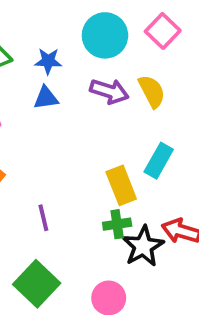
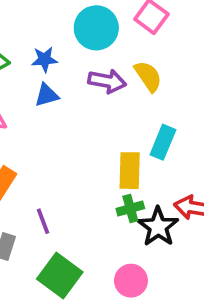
yellow rectangle: (121, 185) -> (130, 171), turned 30
purple line: (43, 218) -> (43, 221), moved

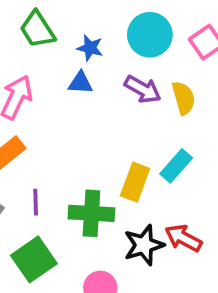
green cross: (130, 209) -> (91, 213), moved, size x1.6

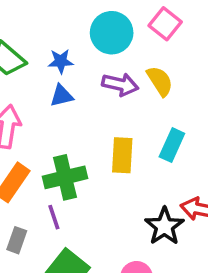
yellow rectangle: (135, 182) -> (122, 155), moved
green cross: (91, 213) -> (65, 177), moved

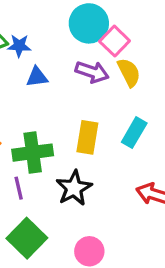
pink square: (165, 24) -> (115, 41), moved
blue star: (61, 61) -> (19, 46), moved
black star: (164, 226) -> (74, 188), moved

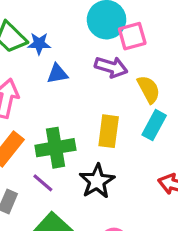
pink square: (115, 41) -> (132, 36), turned 32
yellow semicircle: (129, 72) -> (149, 89), moved
purple line: (19, 188) -> (43, 183), turned -35

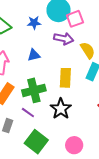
blue star: (39, 44) -> (34, 23), moved
blue triangle: (57, 74) -> (34, 55), moved

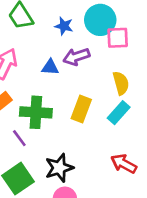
purple arrow: (64, 39) -> (76, 57), moved, turned 132
black star: (61, 109) -> (59, 168), moved

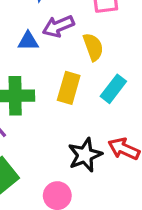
yellow semicircle: (121, 83) -> (93, 47), moved
black star: (59, 168) -> (85, 155), moved

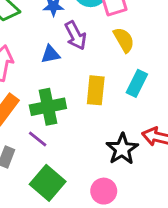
purple arrow: (58, 26) -> (76, 35), turned -84
yellow semicircle: (93, 47) -> (124, 40), moved

